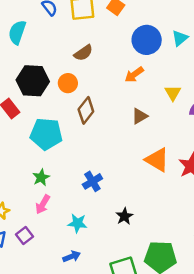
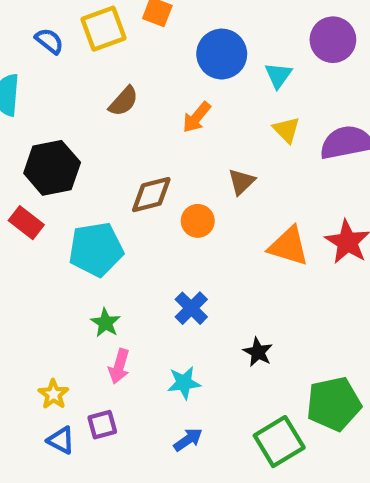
cyan triangle: (180, 38) -> (278, 75), moved
orange arrow: (134, 75) -> (197, 117), moved
orange circle: (68, 83) -> (198, 221), moved
brown diamond: (86, 110) -> (151, 195), turned 52
purple square: (25, 235) -> (102, 425), turned 36

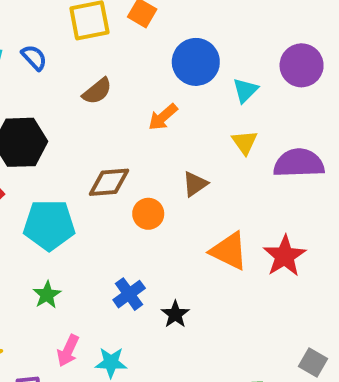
blue semicircle: (49, 41) -> (34, 57), moved
black star: (258, 352) -> (175, 314), moved
pink arrow: (119, 366) -> (68, 351), moved

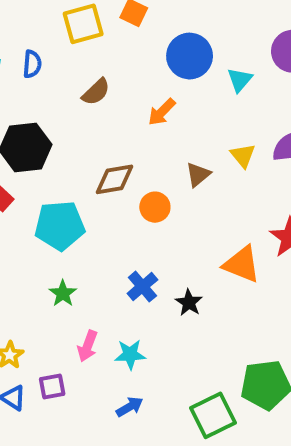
blue semicircle: (34, 57) -> (32, 64), turned 52
yellow triangle: (245, 142) -> (243, 156), moved
orange triangle: (229, 251) -> (242, 264), moved

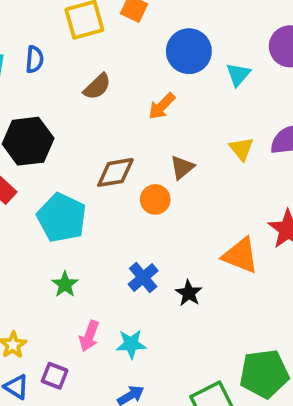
brown triangle: (198, 175) -> (182, 167), moved
cyan pentagon: (60, 225) -> (62, 218), turned 30
purple square: (52, 387) -> (55, 376), turned 32

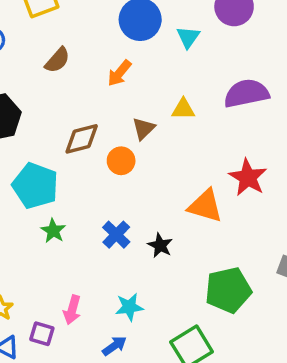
yellow triangle: (241, 149) -> (183, 109), moved, turned -45
green star: (65, 284) -> (53, 231), moved
pink arrow: (89, 336) -> (72, 310), moved
cyan star: (131, 344) -> (129, 307), moved
green pentagon: (264, 374) -> (228, 290), moved

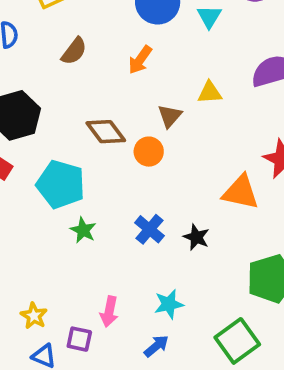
brown diamond: (82, 139) -> (106, 132), turned 72

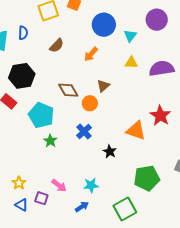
yellow triangle: (210, 93) -> (131, 63), moved
blue cross: (149, 229) -> (84, 132), moved
pink arrow: (109, 312) -> (59, 186), turned -70

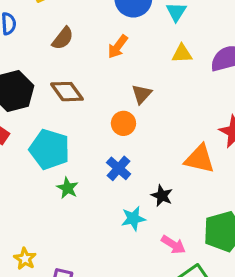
brown diamond: (68, 90) -> (67, 92), moved
cyan star: (91, 185) -> (133, 219), moved
pink arrow: (59, 186) -> (173, 245), moved

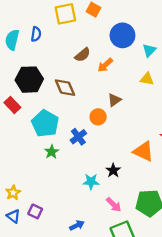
brown semicircle: (63, 38) -> (83, 55), moved
blue cross: (119, 168) -> (78, 137), moved

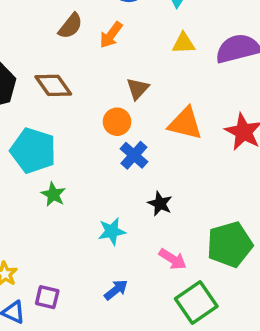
blue cross: (78, 137) -> (134, 155), moved
orange triangle: (143, 151) -> (185, 123), moved
cyan star: (91, 182) -> (112, 231), moved
blue arrow: (77, 225) -> (116, 290), moved

